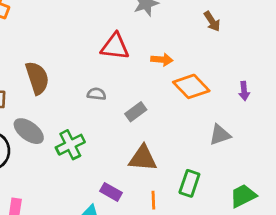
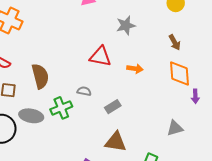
orange diamond: (191, 86) -> (180, 74), moved, turned 36
gray ellipse: (29, 131) -> (31, 116), turned -30
green cross: (70, 145) -> (61, 108), moved

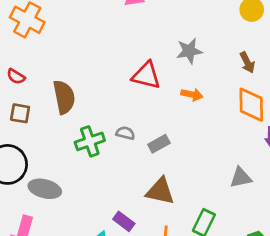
gray star: (126, 25) -> (189, 51), moved
gray semicircle: (84, 91) -> (125, 133), moved
gray ellipse: (31, 116) -> (45, 189), moved

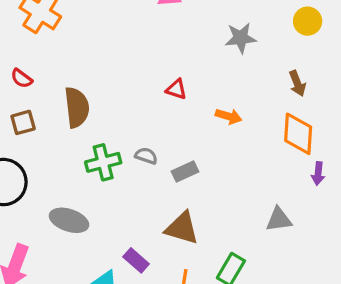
gray star: (189, 51) -> (241, 38), moved
red triangle: (146, 75) -> (176, 89), size x0.6
brown square: (20, 113) -> (23, 122), turned -30
gray ellipse: (45, 189) -> (69, 220), moved

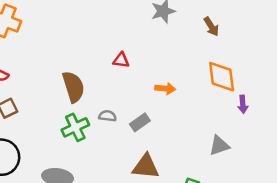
brown arrow: (297, 83) -> (211, 27), moved
brown semicircle: (77, 107) -> (73, 87), moved
orange arrow: (229, 116) -> (165, 89), moved

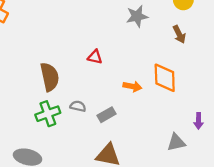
orange diamond: (222, 77) -> (165, 78), moved
purple arrow: (243, 104) -> (198, 121), moved

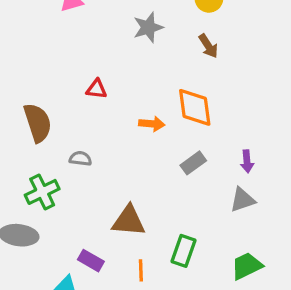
green cross: (48, 114) -> (42, 192), moved
gray rectangle: (107, 115) -> (193, 163), moved
gray triangle: (176, 142) -> (242, 200), moved

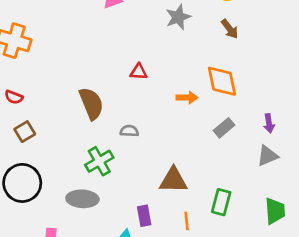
purple rectangle: (91, 261) -> (144, 216), turned 54
green trapezoid: (247, 266) -> (275, 211), turned 116

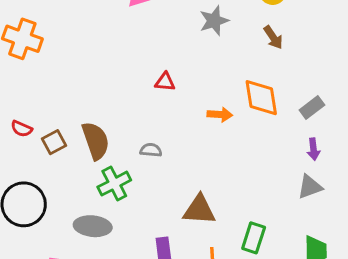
red semicircle: (14, 97) -> (22, 129), moved
brown semicircle: (91, 103) -> (96, 141), moved
gray rectangle: (224, 128) -> (312, 107), moved
brown square: (25, 132) -> (54, 142), moved

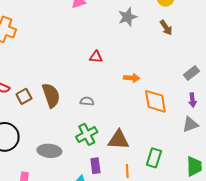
orange diamond: (261, 98) -> (155, 101), moved
green cross: (114, 184) -> (87, 134), moved

